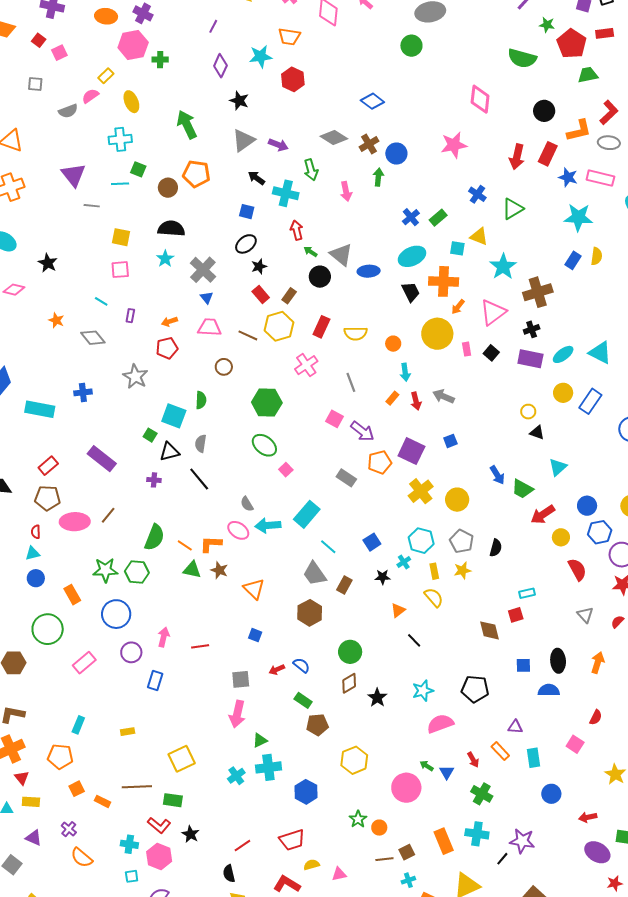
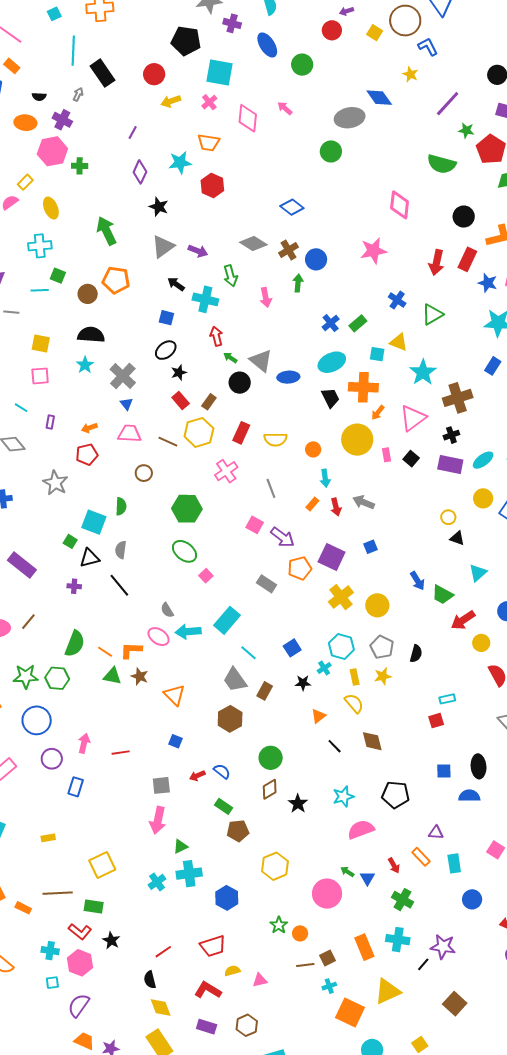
brown diamond: (489, 630) -> (372, 741), moved

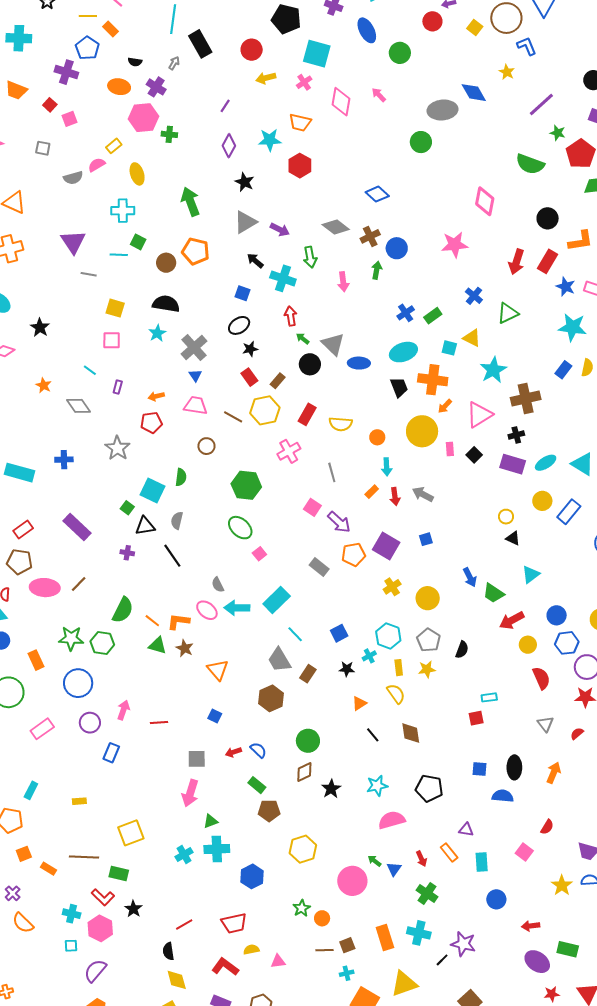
yellow cross: (341, 597) -> (392, 587), size x0.7

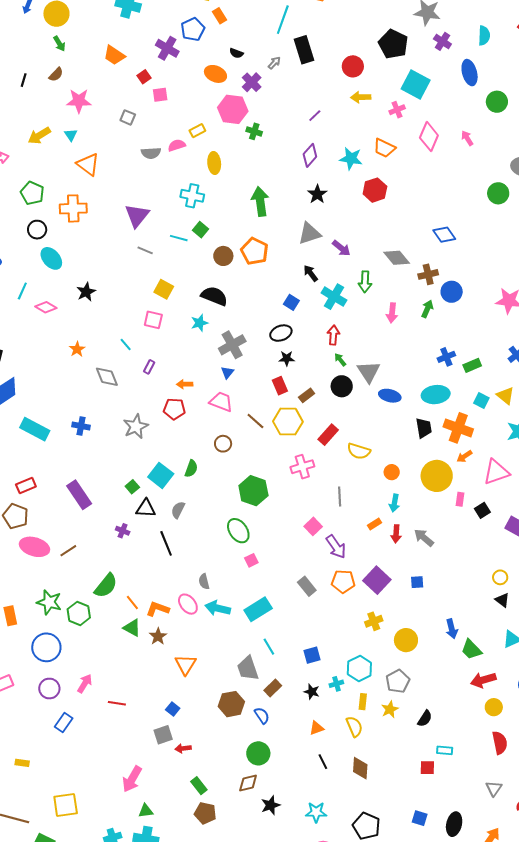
black semicircle: (462, 650) -> (425, 718), moved
yellow star: (427, 669) -> (390, 709), turned -30
blue semicircle: (258, 750) -> (262, 715), moved
gray square: (197, 759) -> (163, 735), moved, turned -30

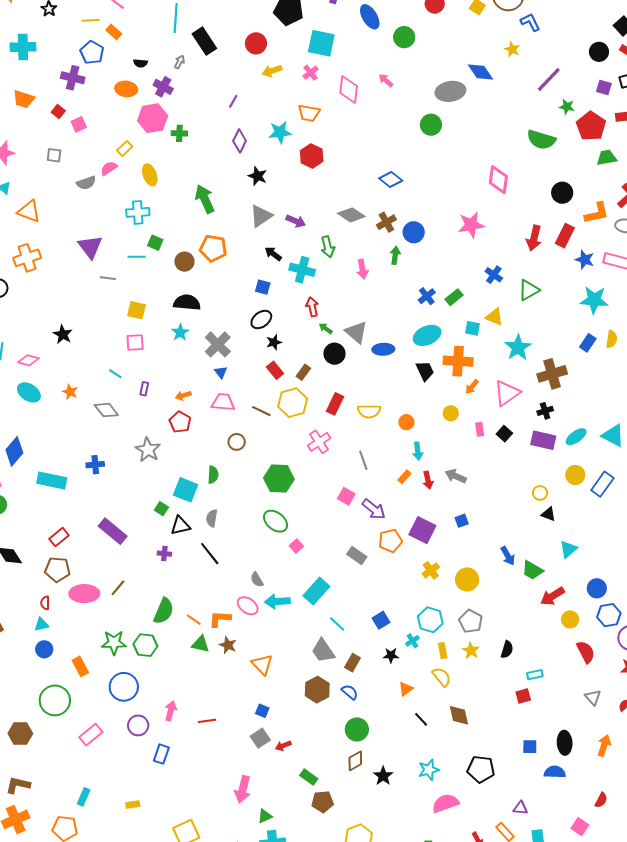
cyan ellipse: (51, 258) -> (29, 392), moved
red pentagon: (174, 409) -> (180, 422), turned -30
yellow circle: (437, 476) -> (451, 413), size x0.5

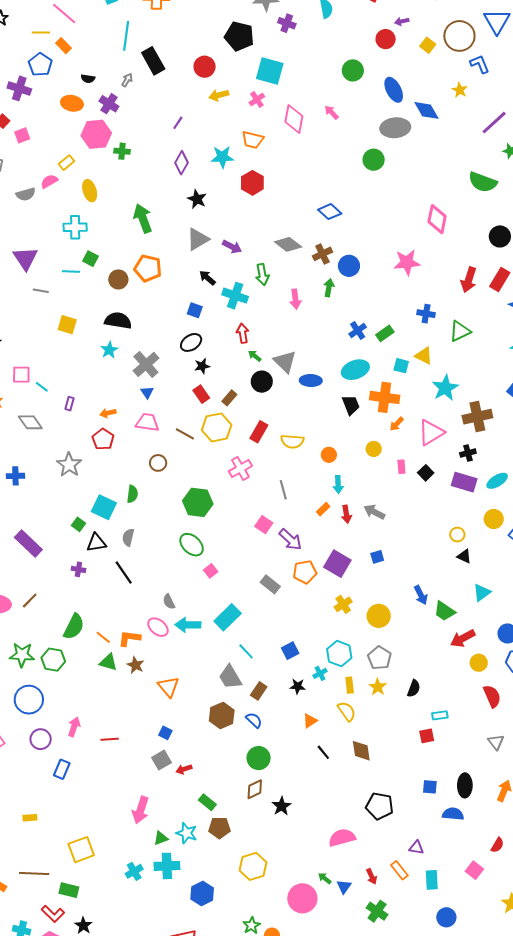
blue ellipse: (370, 17) -> (394, 90), moved
blue cross: (494, 275) -> (426, 314), turned -30
pink square: (135, 342) -> (21, 375), moved
cyan star: (429, 770) -> (187, 833), moved, turned 30

